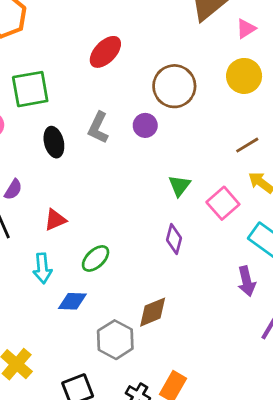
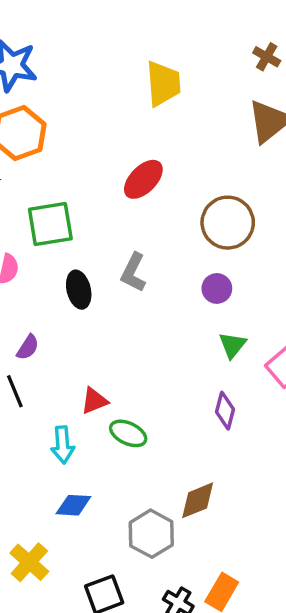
purple circle: (145, 125) -> (217, 288), moved
red triangle: (55, 220) -> (94, 401), moved
green ellipse: (96, 258) -> (128, 433), turned 68
blue diamond: (72, 301) -> (73, 505), moved

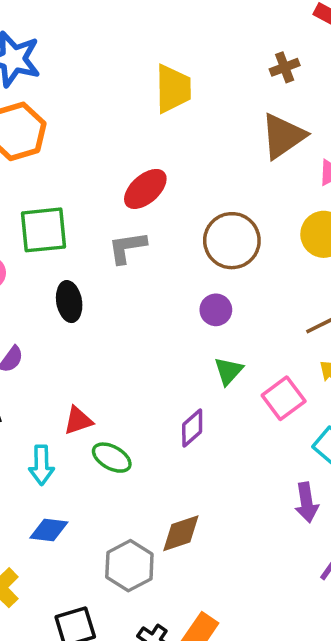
brown cross: (267, 57) -> (285, 67), turned 36
gray L-shape: (133, 272) -> (127, 247), moved, turned 51
purple diamond: (225, 411) -> (192, 428), moved, turned 30

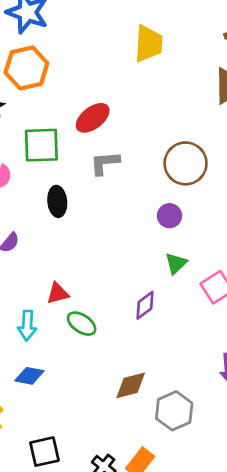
red ellipse: (145, 189) -> (93, 118), moved
gray hexagon: (129, 566) -> (174, 411), moved

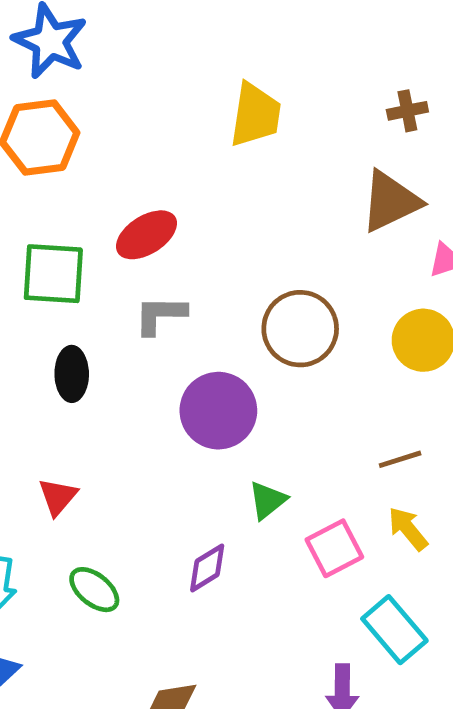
purple circle: (169, 216) -> (218, 411), moved, size x1.8
red triangle: (58, 293) -> (58, 497), moved, turned -40

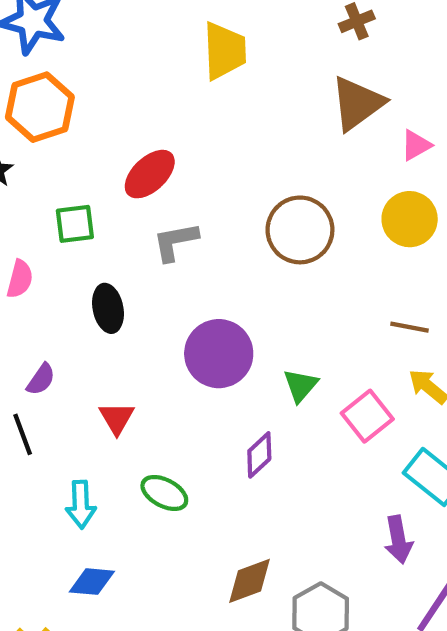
green square: (53, 274) -> (75, 224), size x0.7
purple circle: (218, 411) -> (219, 354), moved
brown line: (400, 459) -> (409, 327), turned 39

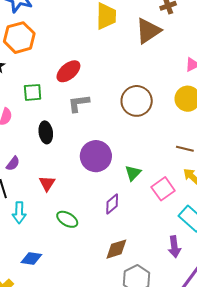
brown triangle: (357, 103) -> (148, 31), moved
cyan arrow: (81, 504) -> (19, 213), moved
brown diamond: (250, 581) -> (116, 249), moved

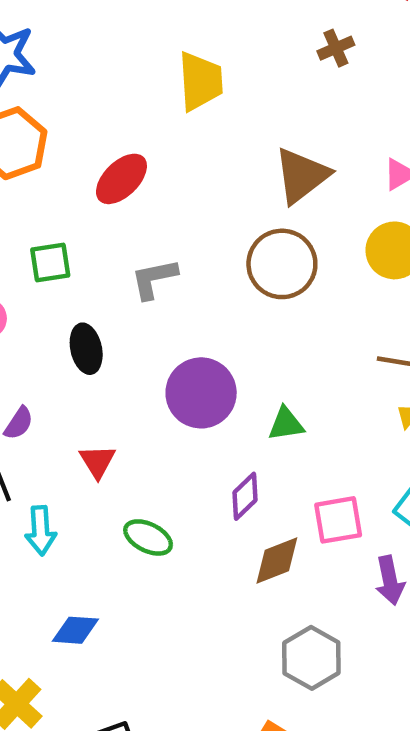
brown triangle: (148, 31) -> (302, 176), moved
red ellipse: (68, 71) -> (121, 179), moved
green triangle: (133, 173) -> (286, 424), turned 42
pink square: (163, 189) -> (338, 520), moved, turned 30
brown diamond: (116, 249) -> (277, 560), moved

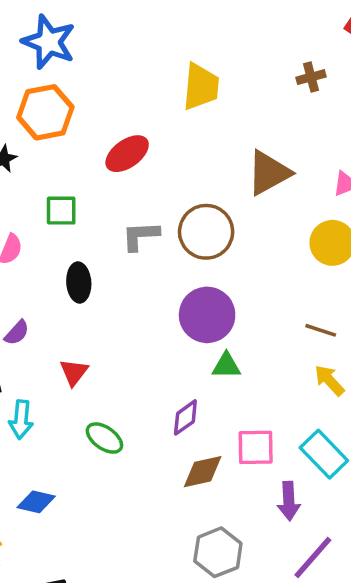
brown circle: (282, 264) -> (206, 232), moved
purple circle: (201, 393) -> (207, 315), moved

